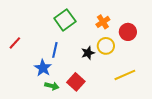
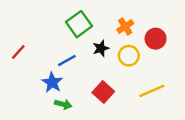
blue line: (55, 50) -> (67, 61), turned 49
black star: (88, 53) -> (101, 48), moved
red square: (76, 82) -> (103, 92), moved

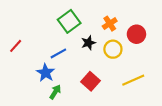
green arrow: (63, 104) -> (55, 92), turned -72

